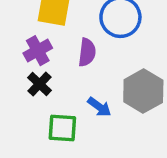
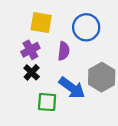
blue arrow: (99, 107) -> (72, 88), size x1.6

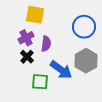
blue circle: (86, 27) -> (84, 27), moved
purple semicircle: (64, 51) -> (46, 44), moved

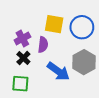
yellow square: (35, 15) -> (54, 24), moved
green square: (40, 82) -> (20, 84), moved

